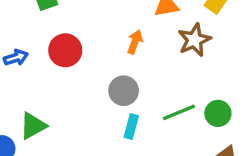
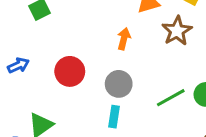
red circle: (65, 50) -> (70, 71), moved
cyan rectangle: (131, 126) -> (114, 117), moved

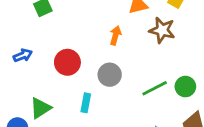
brown star: (177, 31) -> (162, 30), turned -30
cyan rectangle: (114, 117) -> (86, 103), moved

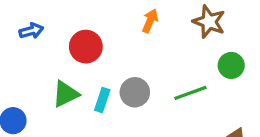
gray circle: (110, 75) -> (135, 92), moved
green circle: (185, 87) -> (231, 65), moved
green triangle: (40, 108) -> (66, 94), moved

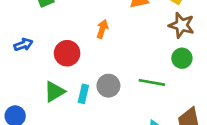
orange arrow: (150, 21) -> (102, 29), moved
brown star: (209, 22) -> (182, 25), moved
green line: (190, 93) -> (152, 82), turned 35

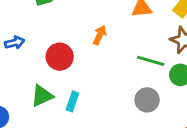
green line: (152, 82) -> (151, 61), moved
gray circle: (108, 86) -> (147, 100), moved

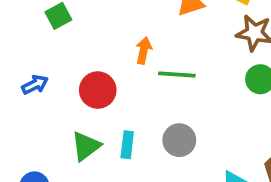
green line: (151, 61) -> (177, 75), moved
gray circle: (147, 100) -> (179, 140), moved

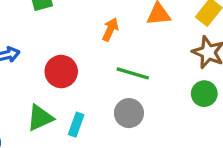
orange arrow: (144, 50) -> (110, 30), moved
gray circle: (179, 140) -> (129, 113), moved

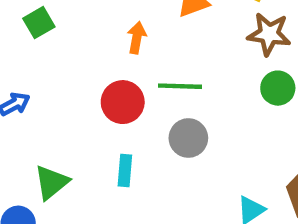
red circle: (61, 72) -> (123, 102), moved
green triangle: (40, 118) -> (51, 182), moved

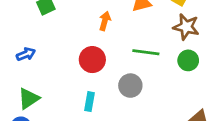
green line: (180, 86) -> (146, 52), moved
green triangle: (51, 182) -> (29, 99), moved

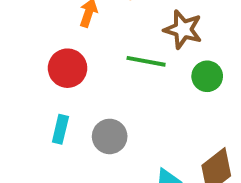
brown star: (186, 27) -> (183, 29), moved
gray circle: (130, 86) -> (110, 136), moved

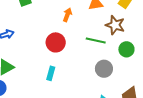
gray circle: (110, 136) -> (104, 69), moved

